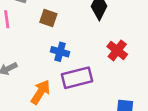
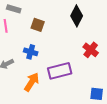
blue cross: (60, 52) -> (31, 52), moved

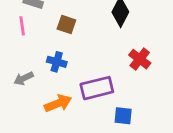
orange arrow: (32, 82) -> (58, 103), turned 36
blue square: (97, 94) -> (123, 116), moved

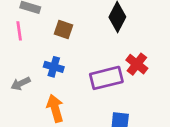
purple rectangle: (97, 88) -> (106, 78), moved
orange arrow: (58, 103) -> (55, 108), turned -84

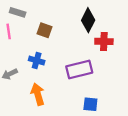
red cross: (137, 64) -> (104, 41), moved, turned -36

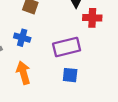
blue square: (90, 104) -> (70, 75), moved

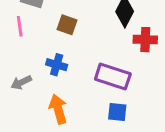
purple rectangle: (67, 47) -> (113, 77), turned 32

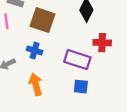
brown square: (67, 25) -> (42, 20), size x1.6
red cross: (145, 40) -> (102, 43), moved

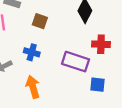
brown square: (42, 20) -> (40, 21), size x0.6
blue square: (81, 87) -> (97, 85), moved

